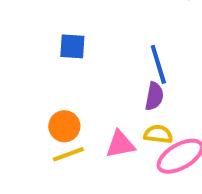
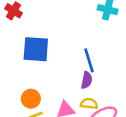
blue square: (72, 46) -> (36, 49), size x1.6

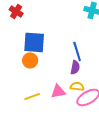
orange circle: (31, 99) -> (30, 60), moved

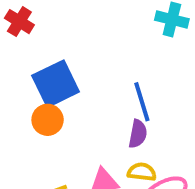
blue square: (34, 42) -> (56, 84), turned -30

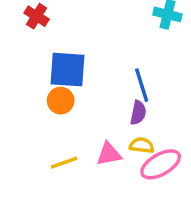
blue square: (56, 84) -> (68, 70), turned 30

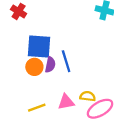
blue line: (142, 85) -> (66, 61), moved
purple semicircle: (138, 113) -> (50, 65), moved

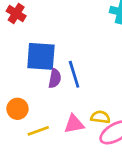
orange circle: (34, 67) -> (17, 109), moved

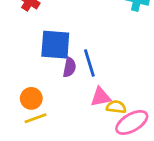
pink triangle: (74, 124) -> (101, 97), moved
yellow line: (38, 131) -> (36, 118), moved

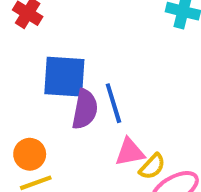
purple semicircle: (69, 67) -> (85, 109), size x1.4
yellow semicircle: (116, 107) -> (152, 166), turned 126

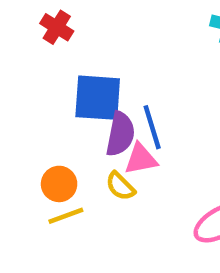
pink triangle: (130, 152) -> (141, 159), moved
yellow semicircle: (152, 166) -> (120, 186), moved, turned 92

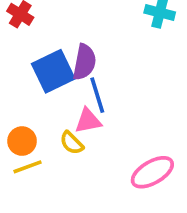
blue square: (98, 98) -> (53, 71), turned -30
purple semicircle: (120, 134) -> (84, 62), moved

